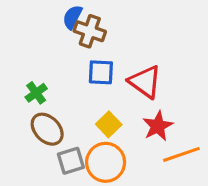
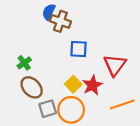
blue square: (101, 72) -> (79, 49), moved
red triangle: (145, 82) -> (115, 65), moved, turned 30
red star: (158, 126) -> (92, 85), moved

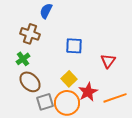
brown cross: (60, 21) -> (30, 34), moved
red triangle: (115, 65) -> (108, 61), size x0.7
red star: (92, 85) -> (88, 92), moved

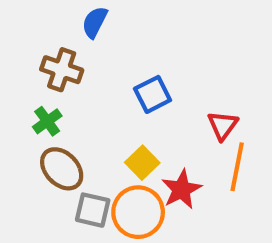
blue square: (74, 46) -> (153, 94), turned -30
orange line: (115, 98) -> (237, 167), moved, turned -60
gray square: (45, 102) -> (93, 210), turned 30

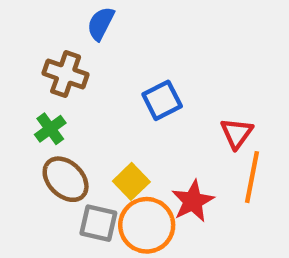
yellow square: (142, 163) -> (131, 181), moved

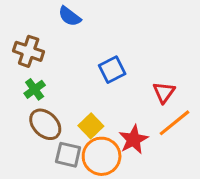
blue semicircle: (101, 24) -> (70, 16), turned -80
brown cross: (66, 74) -> (29, 51), moved
orange line: (252, 177) -> (175, 123), turned 40

